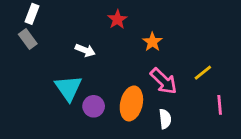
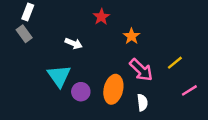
pink line: (220, 105) -> (189, 90), turned 63

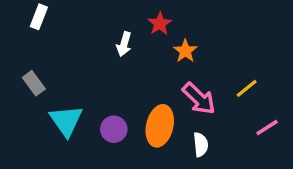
red star: (101, 17) -> (160, 24), moved
gray rectangle: (24, 34) -> (34, 83), moved
white arrow: (74, 43) -> (124, 44), moved, turned 84
cyan triangle: (59, 76) -> (66, 121), moved

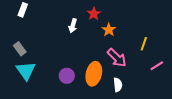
yellow line: (247, 88) -> (144, 44), moved, turned -32
cyan triangle: (66, 121) -> (26, 71), moved
pink line: (267, 128) -> (157, 66), moved

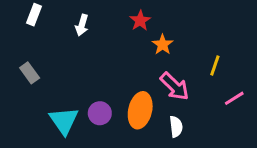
white arrow: (73, 26) -> (82, 25), moved
cyan triangle: (26, 71) -> (64, 121), moved

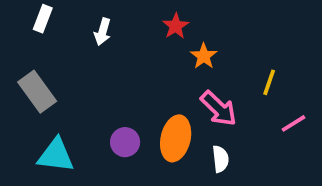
gray rectangle: (30, 73) -> (37, 92), size x1.5
cyan triangle: (64, 121) -> (56, 155), moved, turned -48

